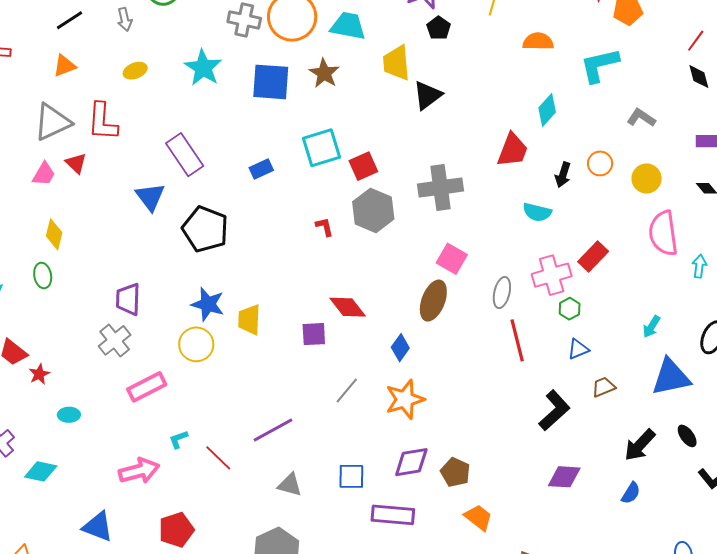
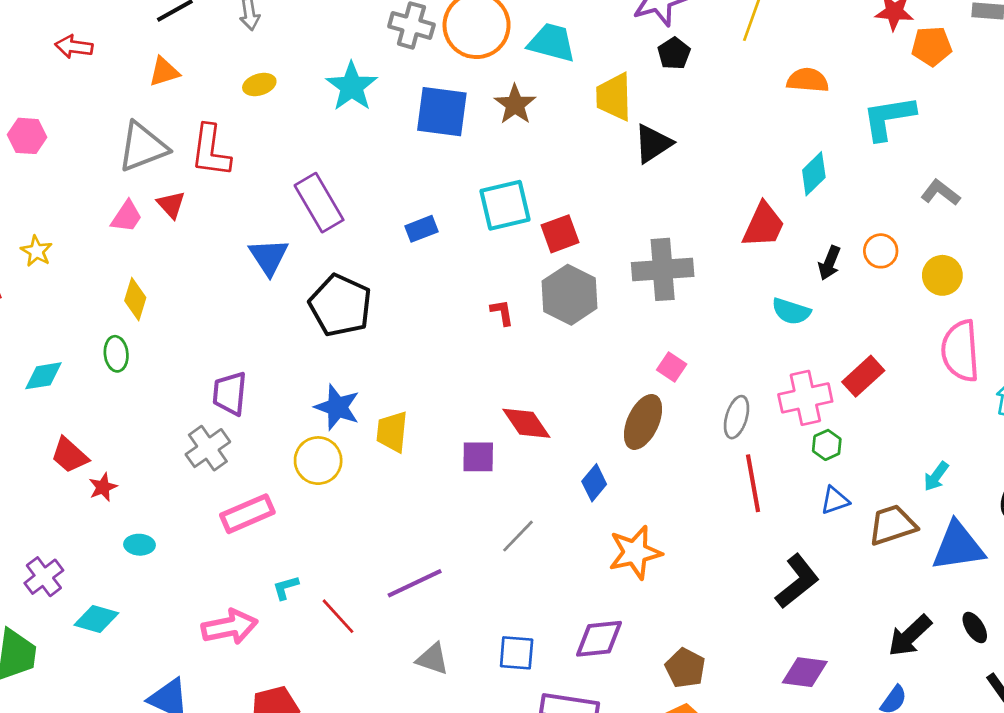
pink square: (452, 259) -> (672, 367), size x0.7
brown trapezoid: (604, 387) -> (892, 525), moved, size x1.5
orange star: (405, 399) -> (635, 552), moved
brown pentagon: (455, 472) -> (685, 668), moved

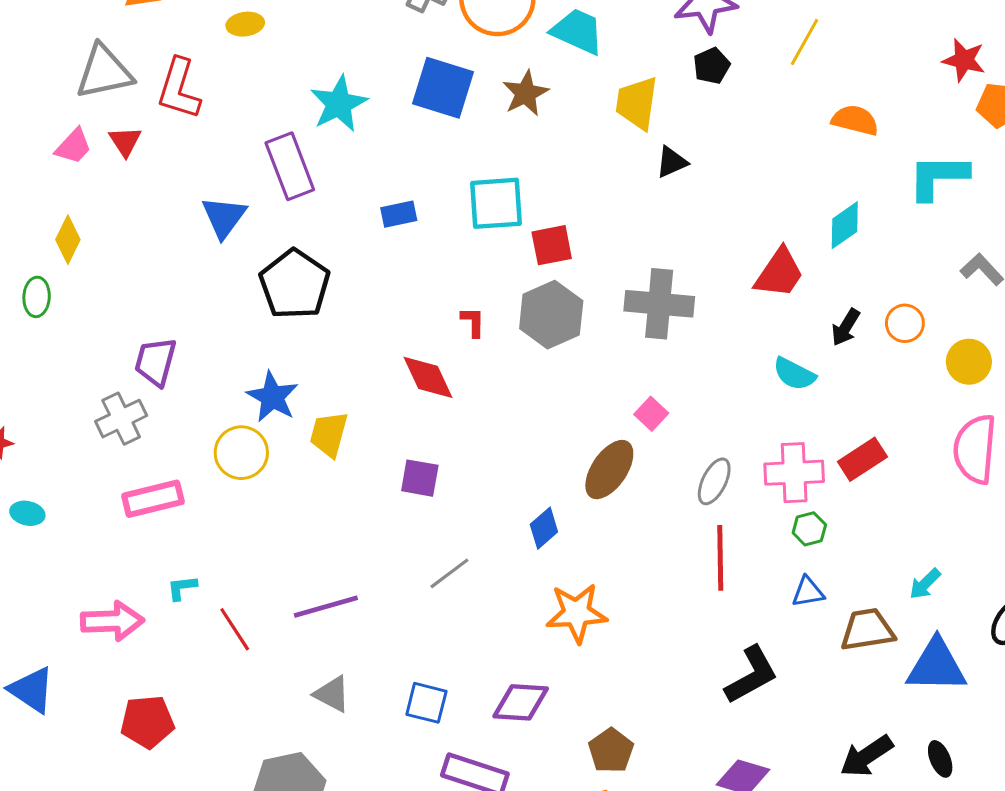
cyan star: (352, 87) -> (339, 104), moved
black triangle: (653, 143) -> (672, 162), size x0.7
red diamond: (526, 423) -> (428, 377), moved

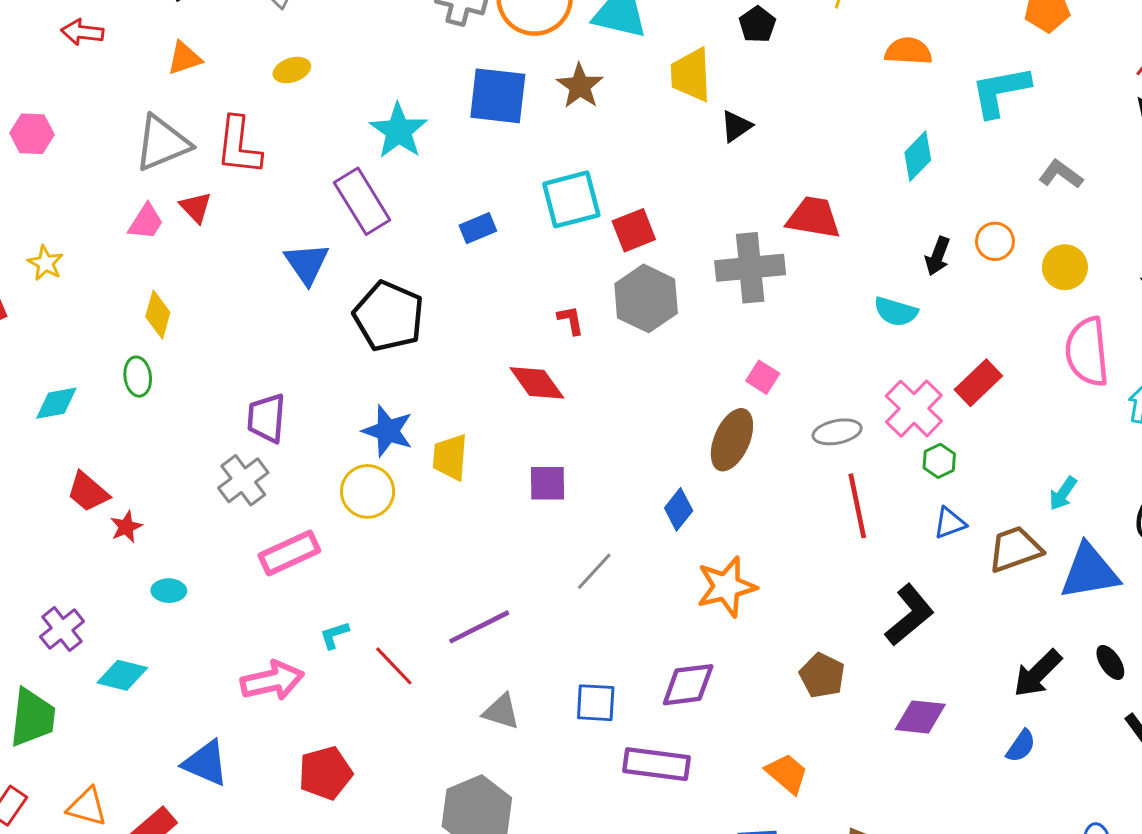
red trapezoid: (779, 273) -> (814, 217), moved, turned -104
pink cross: (794, 473) -> (914, 409), turned -32
gray ellipse: (714, 481) -> (837, 432), turned 63
brown pentagon: (611, 751) -> (822, 676), moved

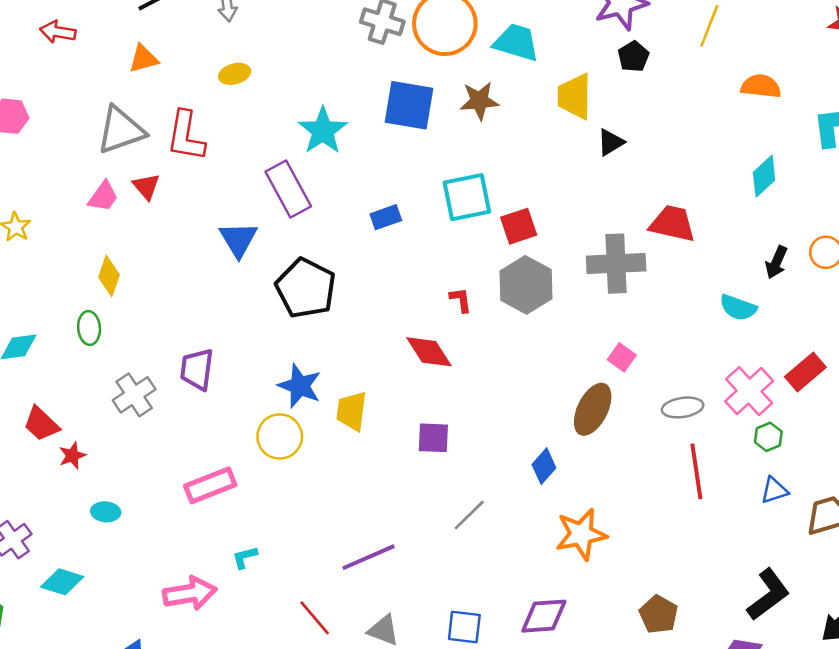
brown star: (580, 86) -> (479, 101), turned 30
gray cross: (243, 480) -> (134, 395), moved
black L-shape: (910, 615) -> (768, 595), moved
red line: (394, 666) -> (315, 618), moved

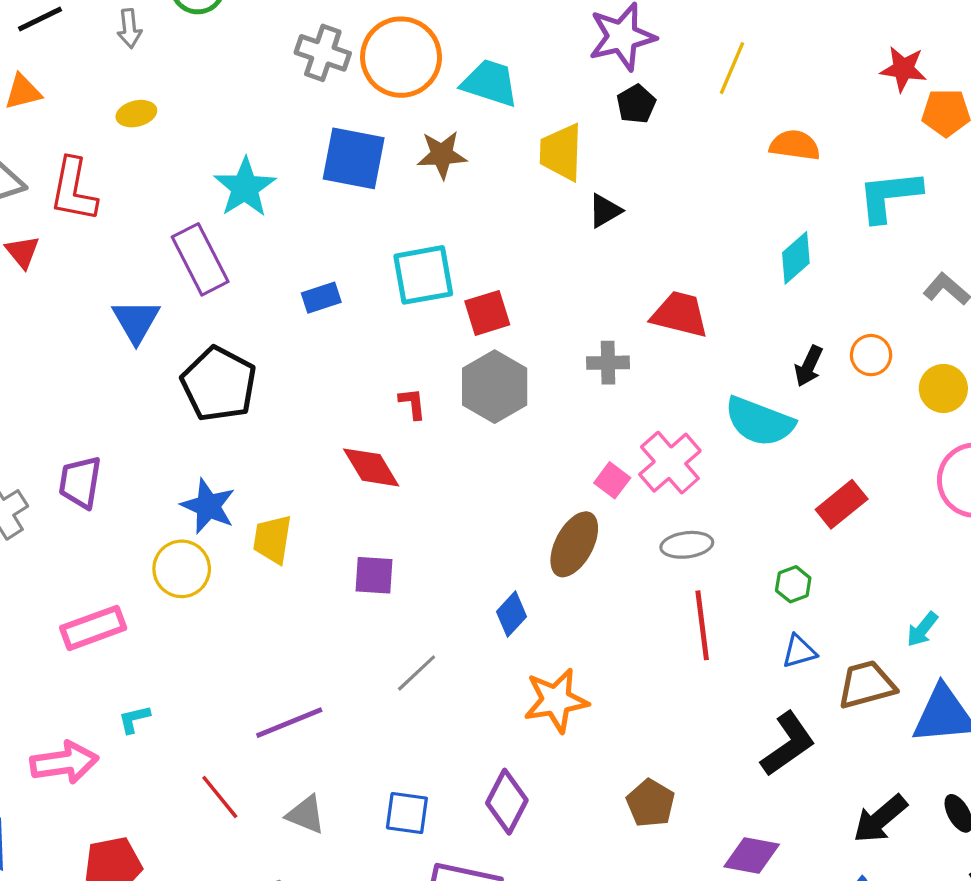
gray cross: (616, 264) -> (608, 363), size x0.6
cyan semicircle: (738, 308) -> (759, 422), size x1.5
pink cross: (749, 391) -> (670, 463), moved
black L-shape: (768, 595) -> (788, 744), moved
purple diamond: (544, 616) -> (507, 802), turned -60

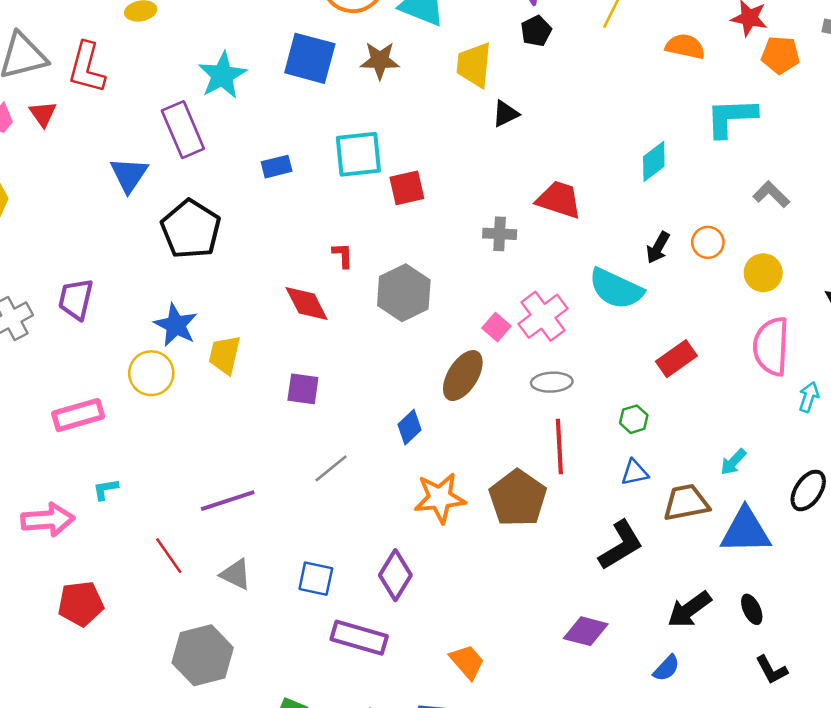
orange semicircle: (795, 145) -> (685, 46), moved
gray hexagon: (495, 387) -> (404, 293), moved
brown pentagon: (650, 803) -> (518, 498), moved, size x1.5

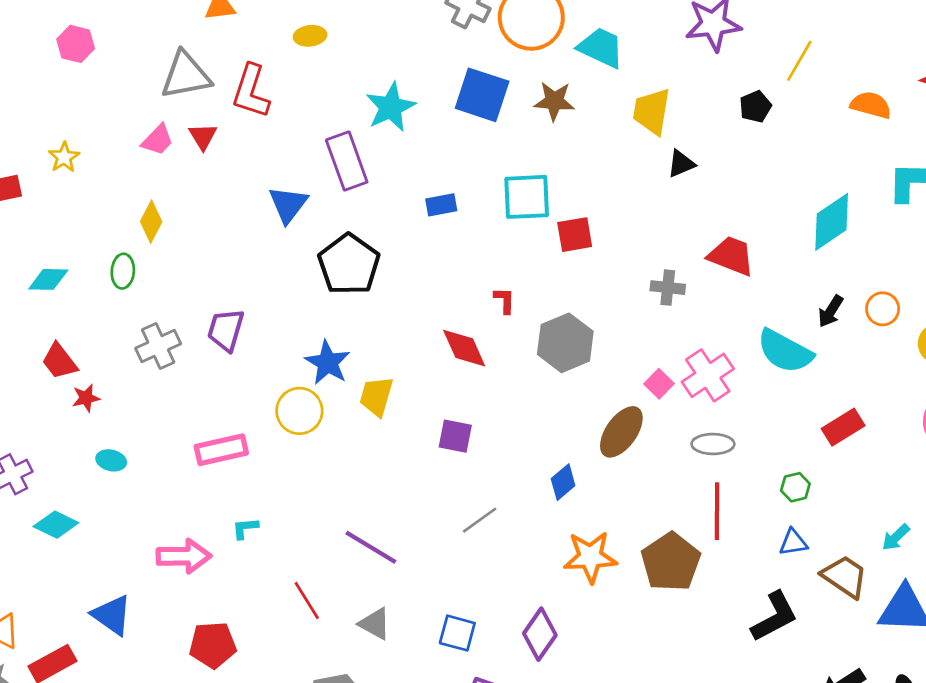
black pentagon: (536, 31) -> (755, 107), moved
cyan diamond: (654, 161) -> (832, 222), size x1.4
purple line: (228, 501) -> (371, 547), turned 46
brown trapezoid: (686, 503) -> (845, 576), turned 42

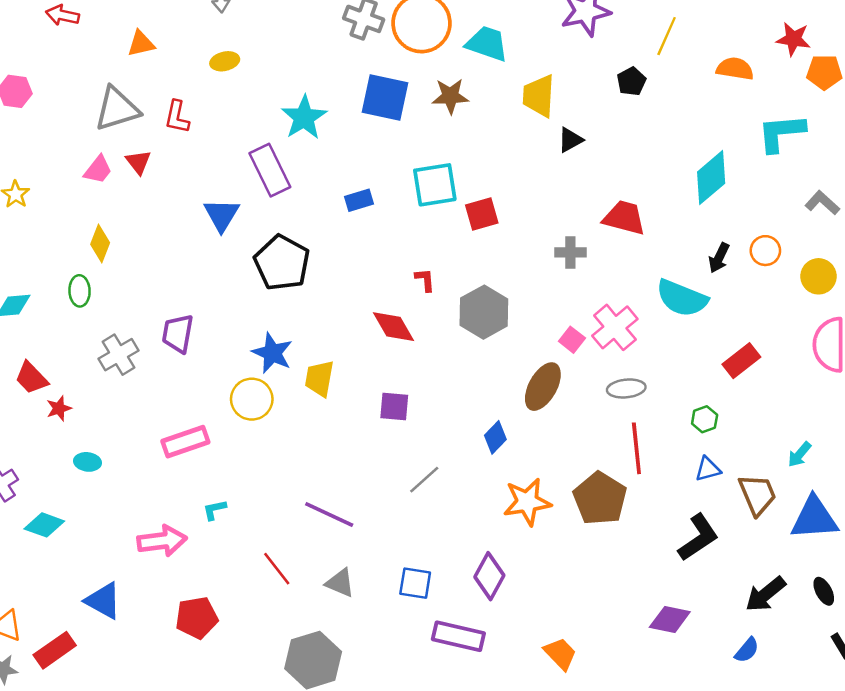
red L-shape: (251, 91) -> (177, 117), size x0.7
brown trapezoid: (845, 576) -> (757, 495), turned 39

